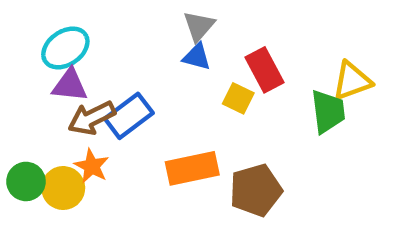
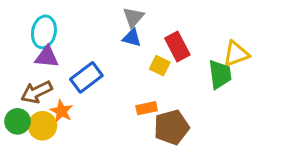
cyan ellipse: (65, 48) -> (44, 32), turned -44
brown arrow: (92, 118) -> (37, 92), moved
orange rectangle: (192, 168) -> (147, 108), moved, size x0.6

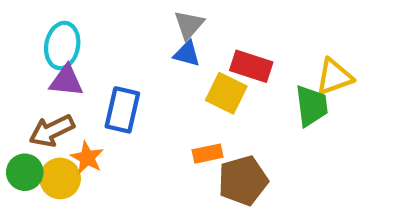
red rectangle: (177, 47) -> (251, 66), turned -44
yellow square: (160, 66) -> (226, 93), size x1.4
blue rectangle: (86, 77) -> (122, 110), turned -40

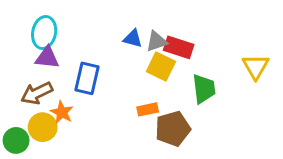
gray triangle: (189, 25) -> (156, 41), moved, turned 30
yellow triangle: (334, 77) -> (256, 67), moved, turned -40
green trapezoid: (311, 106) -> (204, 89), moved
green circle: (25, 172) -> (16, 140), moved

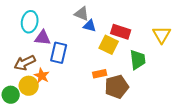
gray triangle: (156, 41) -> (82, 14), moved, turned 42
purple triangle: (47, 58) -> (43, 38), moved
yellow triangle: (256, 67) -> (162, 35), moved

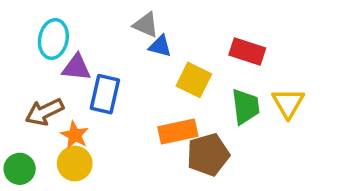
red rectangle: (121, 32) -> (247, 51), moved
yellow triangle: (162, 35) -> (288, 103), moved
orange rectangle: (100, 74) -> (178, 131), size x1.5
yellow circle: (29, 86) -> (75, 163), moved

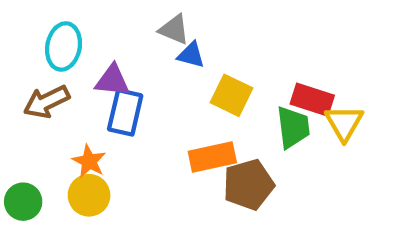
red rectangle: (247, 51) -> (312, 100), moved
purple triangle: (76, 67) -> (112, 80), moved
brown arrow: (44, 112) -> (47, 102), moved

